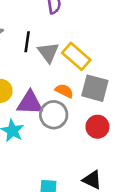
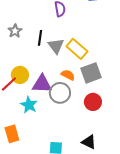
gray square: (95, 88) -> (91, 73), turned -35

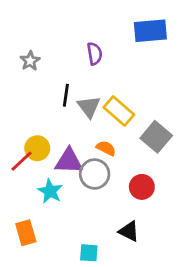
gray star: (15, 31) -> (30, 61), moved
gray square: (91, 73) -> (156, 137), moved, turned -30
black triangle: (89, 142) -> (129, 231), moved

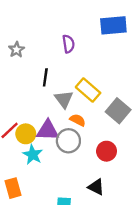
gray triangle: (89, 107) -> (64, 99), moved
yellow circle: (37, 148) -> (26, 134), moved

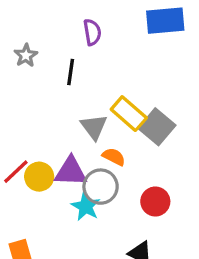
purple semicircle: (68, 44) -> (92, 32), moved
black line: (45, 77) -> (71, 72), moved
gray square: (118, 111) -> (157, 127), moved
cyan star: (33, 155) -> (86, 206), moved

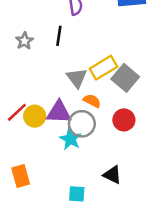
gray star: (26, 55) -> (24, 41), moved
yellow rectangle: (129, 114) -> (103, 68), turned -72
red circle: (155, 202) -> (124, 120), moved

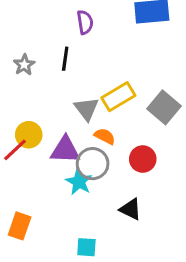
gray square: (125, 78) -> (164, 107), moved
yellow circle: (35, 116) -> (29, 135), moved
black triangle: (112, 175) -> (131, 209), moved
orange rectangle: (21, 176) -> (20, 226), turned 35

